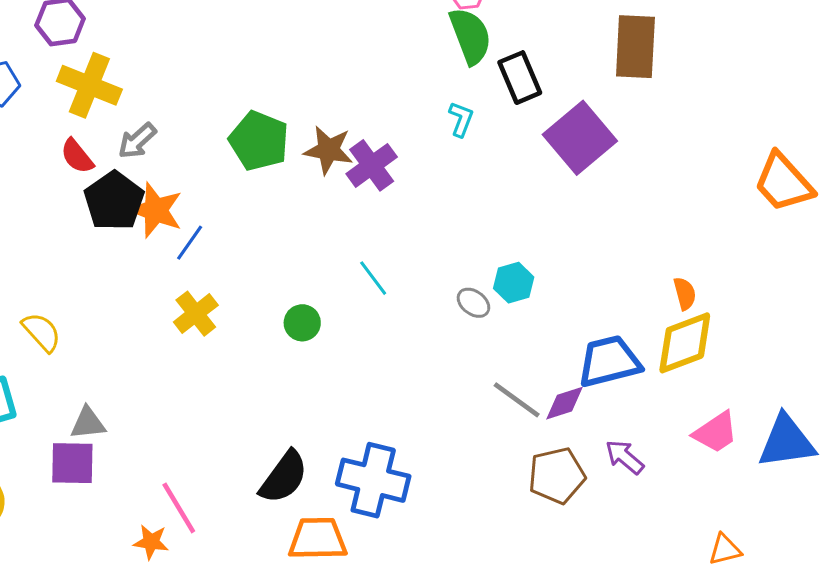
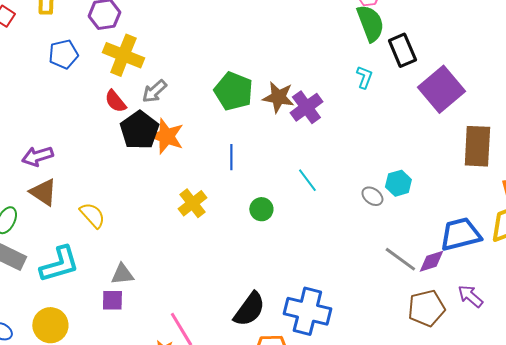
brown rectangle: (635, 47) -> (477, 146), moved
blue line: (190, 243) -> (231, 157), moved, turned -35
purple square: (72, 463) -> (112, 300), size x0.7

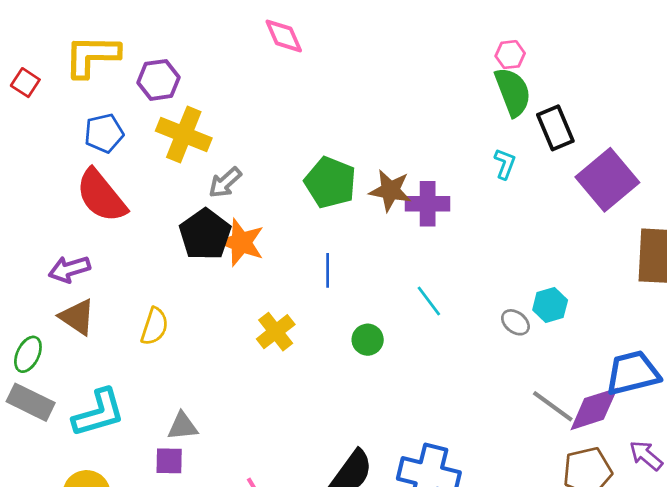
red semicircle: (115, 101) -> (101, 196), moved, size x1.8
purple cross: (306, 107) -> (428, 204), turned 36
yellow semicircle: (92, 215) -> (155, 326), moved, turned 60
purple diamond: (431, 261) -> (594, 409), size x1.5

